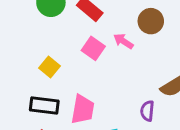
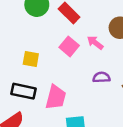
yellow square: (49, 67) -> (31, 59), turned -35
purple semicircle: (147, 111) -> (101, 77), moved, turned 77

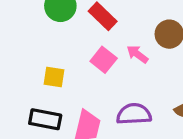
purple semicircle: (101, 77) -> (134, 114), moved, size x1.5

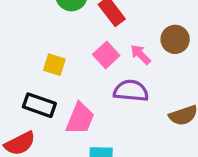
purple semicircle: (134, 114) -> (131, 91), moved

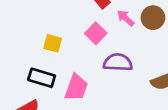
pink arrow: (141, 55) -> (126, 18), moved

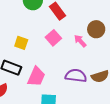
pink arrow: (126, 18) -> (80, 41), moved
purple semicircle: (118, 62) -> (76, 76), moved

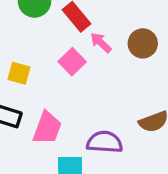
pink arrow: (80, 41) -> (101, 43), moved
purple semicircle: (76, 76) -> (105, 142), moved

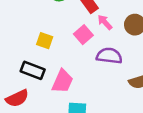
purple semicircle: (105, 142) -> (109, 56), moved

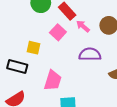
pink square: (83, 35) -> (58, 32), moved
black rectangle: (33, 70) -> (17, 67), moved

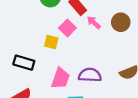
yellow square: (34, 48) -> (51, 42), moved
purple semicircle: (90, 54) -> (90, 75), moved

